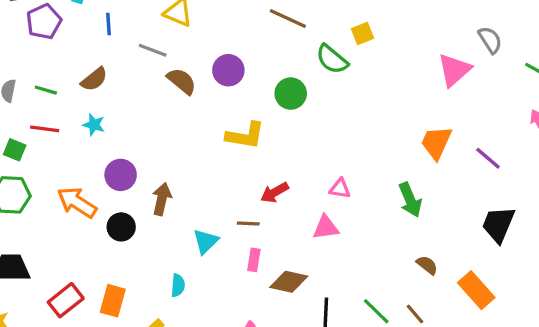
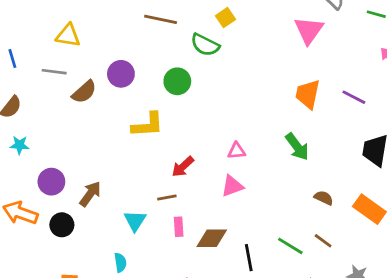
brown semicircle: (182, 81) -> (84, 92), turned 112
brown arrow: (162, 199) -> (90, 194), turned 36

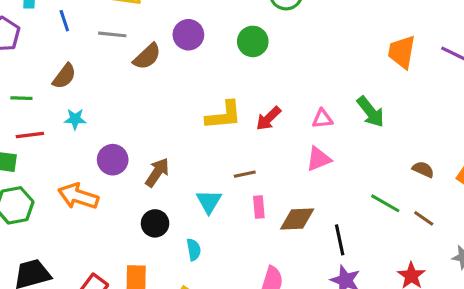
yellow L-shape: (148, 125) -> (224, 115), moved
green arrow: (297, 147) -> (371, 112), moved
red arrow: (183, 167) -> (268, 118), moved
black circle: (62, 225) -> (155, 223), moved
green line: (290, 246) -> (385, 203), moved

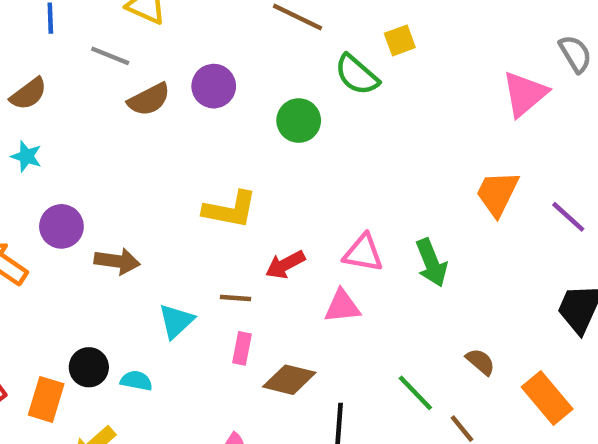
red arrow: (268, 118) -> (285, 265), moved
pink triangle: (322, 119) -> (363, 253), size x1.4
brown arrow: (157, 172) -> (117, 261), turned 48
black circle: (155, 223) -> (89, 367), moved
cyan semicircle: (194, 250) -> (136, 381), turned -85

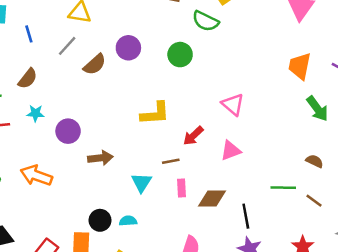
gray line: (110, 56) -> (67, 46), turned -55
purple circle: (61, 226) -> (68, 131), moved
pink triangle: (363, 253) -> (233, 104), moved, turned 45
green arrow: (431, 263) -> (317, 109), moved
green line: (415, 393) -> (283, 188), turned -30

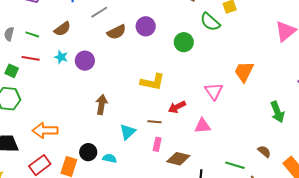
orange trapezoid: (300, 66) -> (244, 72), moved
purple circle: (68, 131) -> (85, 61), moved
brown arrow: (100, 158) -> (101, 105), turned -90
orange arrow: (36, 176) -> (45, 130), moved, turned -35

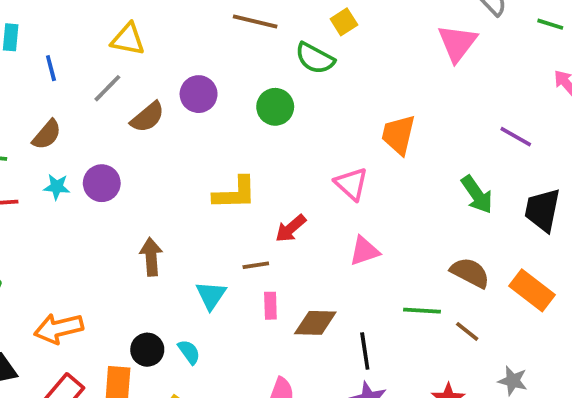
pink triangle: (202, 126) -> (364, 251), moved
brown semicircle: (264, 151) -> (470, 273), size x1.5
cyan semicircle: (110, 158) -> (189, 352), turned 56

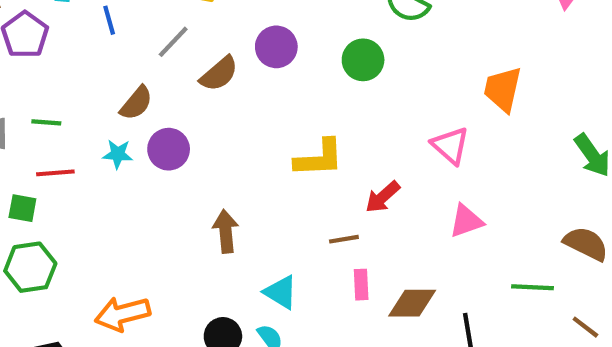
brown semicircle: (47, 135) -> (136, 103), moved
cyan triangle: (211, 295) -> (281, 292), moved, turned -32
brown line: (467, 331) -> (585, 327), moved

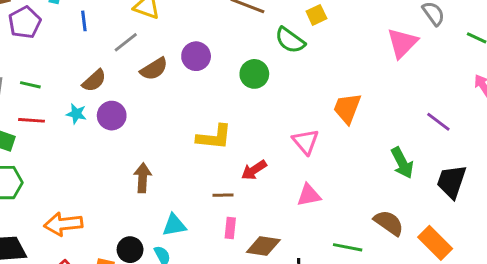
cyan triangle: (281, 292) -> (174, 225), turned -50

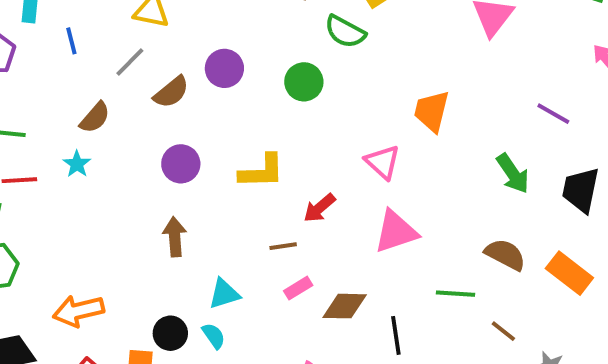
cyan star: (76, 114) -> (77, 164), turned 30
purple circle: (112, 116) -> (181, 164), moved
pink triangle: (309, 195) -> (396, 232), size x1.4
pink rectangle: (230, 228) -> (298, 288), turned 60

